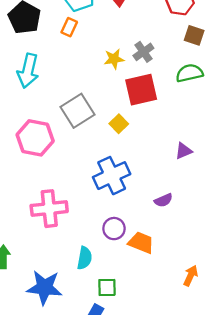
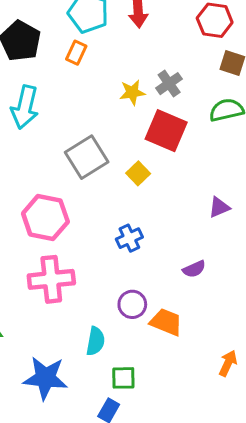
red square: (141, 90) -> (166, 131), turned 36
pink hexagon: (35, 138) -> (45, 218), moved
blue cross: (112, 176) -> (129, 238), size x0.6

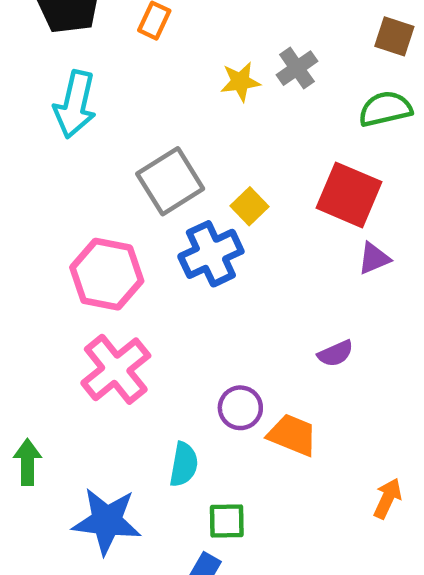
red square: (166, 131) -> (349, 195), moved
blue cross: (129, 238) -> (211, 254), moved, size x1.5
pink cross: (51, 279) -> (116, 369), turned -33

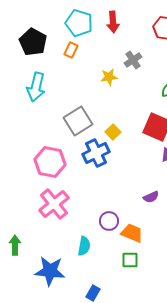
gray cross: (297, 68) -> (133, 60), moved
green square: (227, 521) -> (130, 260), moved

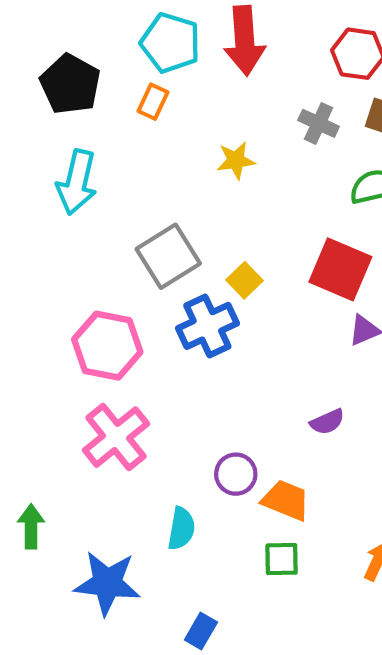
red arrow: (113, 22) -> (245, 41), size x1.4
gray cross: (133, 60) -> (319, 123), moved, turned -30

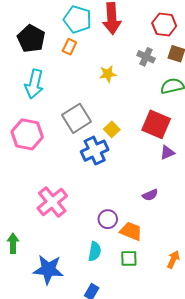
pink hexagon: (107, 346) -> (27, 134), moved
cyan semicircle: (181, 529) -> (95, 251), moved

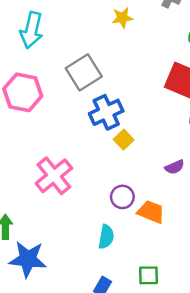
yellow square: (112, 129) -> (124, 140), moved
green square: (129, 258) -> (149, 275), moved
blue star: (48, 270) -> (28, 259), moved

